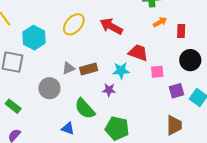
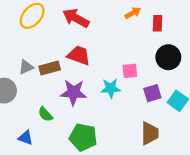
red trapezoid: (138, 53) -> (79, 55), moved
cyan star: (121, 71) -> (111, 88), moved
purple star: (109, 90) -> (73, 92), size x1.6
green semicircle: (85, 109) -> (45, 114), size x0.6

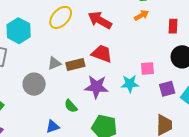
orange arrow: (133, 13) -> (142, 15), moved
blue triangle: (26, 138) -> (53, 127), turned -40

